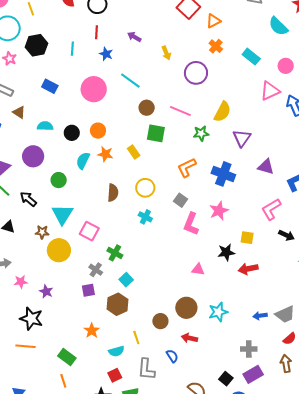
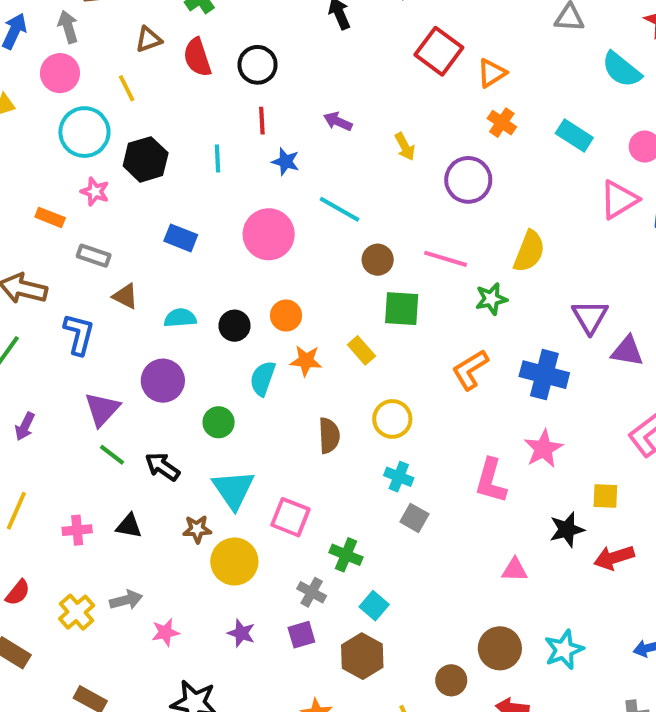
purple triangle: (242, 138) -> (590, 317), moved
gray square: (181, 200) -> (414, 518), moved
purple star: (46, 291) -> (241, 633), moved

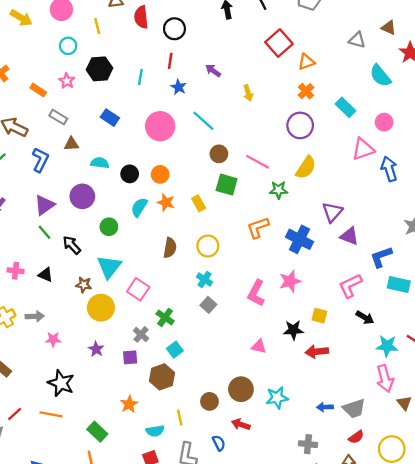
cyan circle: (84, 132) -> (68, 46), size x0.6
purple circle: (468, 180) -> (300, 125), moved
brown triangle: (125, 296) -> (71, 144), turned -42

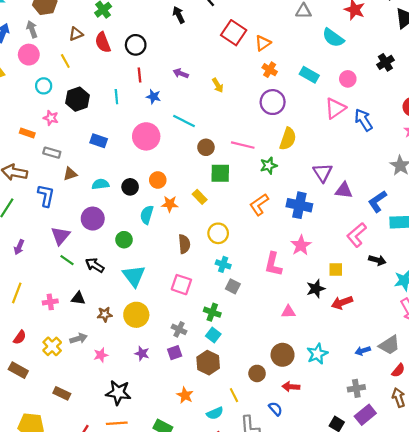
brown star: (84, 285) -> (105, 314), moved
pink square: (138, 289) -> (181, 285), moved
green cross: (165, 317) -> (212, 312), moved

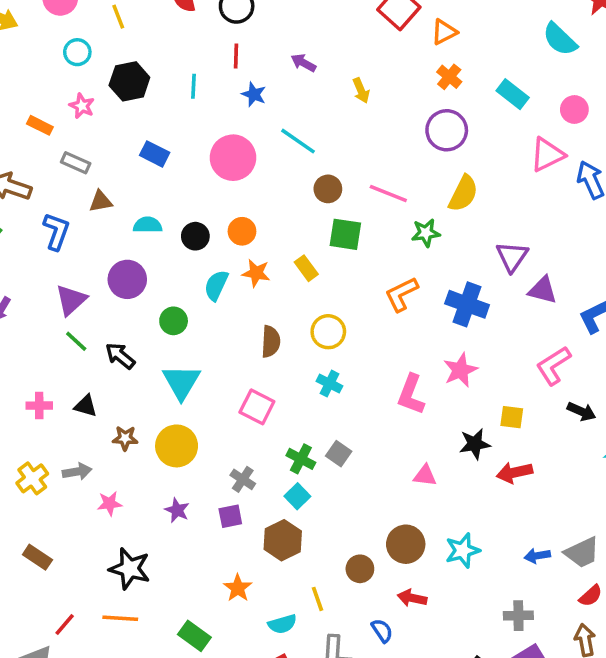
gray square: (233, 286) -> (339, 454), moved

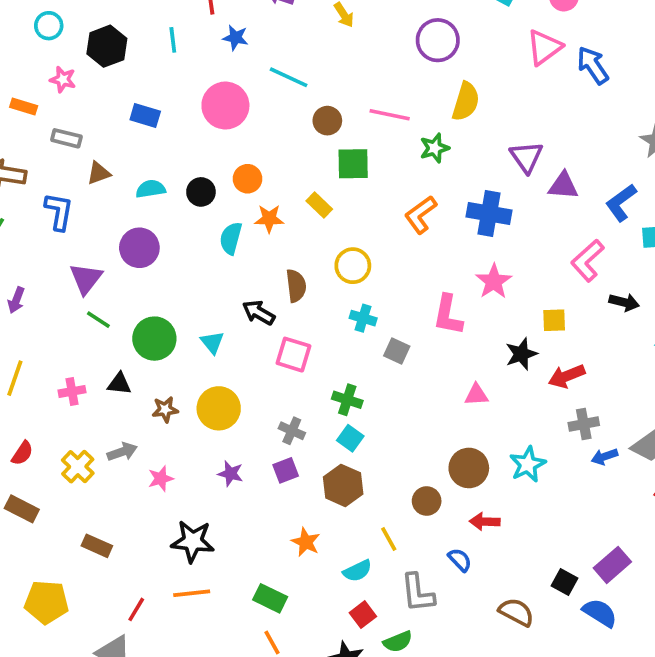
green circle: (174, 321) -> (154, 339), moved, size x1.5
black arrow: (120, 356) -> (259, 313), moved
cyan triangle: (181, 382) -> (212, 342), size x0.6
gray square: (339, 454) -> (397, 351), moved
gray cross: (518, 616) -> (584, 424), moved

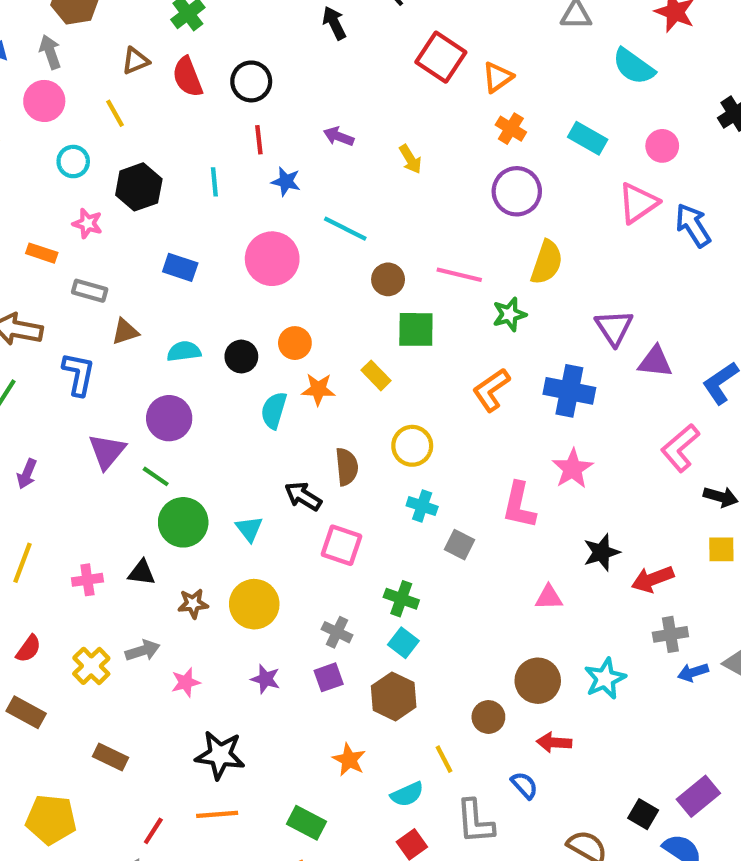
green line: (98, 320) -> (156, 476), moved
yellow square: (554, 320) -> (721, 549), moved

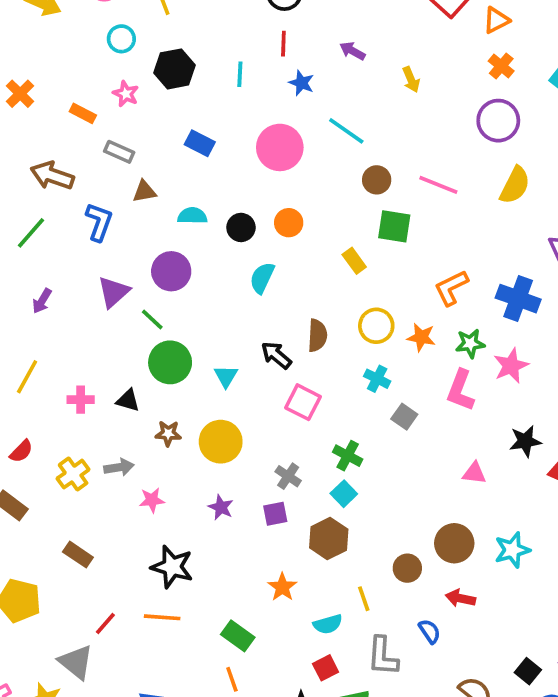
green star: (509, 314) -> (470, 343), moved
orange star: (318, 389) -> (421, 337), moved

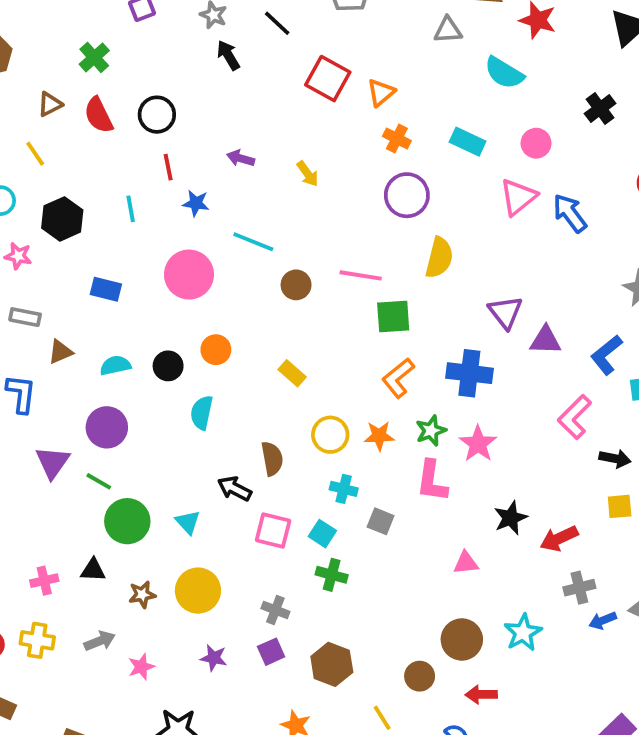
green square: (394, 226) -> (393, 316), moved
yellow cross: (73, 474) -> (37, 640), moved, turned -32
cyan square: (344, 494) -> (322, 534), moved

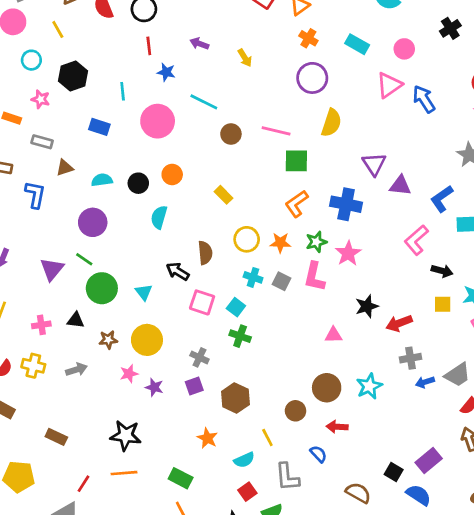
cyan line: (131, 209) -> (123, 91), moved
purple triangle: (53, 462) -> (52, 269), moved
gray square: (381, 521) -> (281, 281), moved
pink star: (141, 667) -> (129, 374), moved

